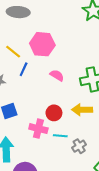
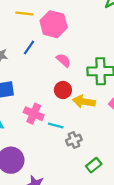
yellow line: (13, 52) -> (24, 13), moved, turned -42
red circle: (54, 113) -> (63, 90), moved

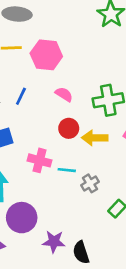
blue line: (29, 47) -> (21, 96), moved

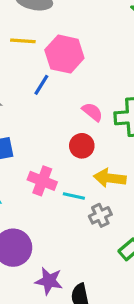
pink semicircle: (64, 94) -> (92, 112), moved
blue line: (21, 96) -> (41, 85), moved
yellow arrow: (95, 138) -> (110, 178), moved

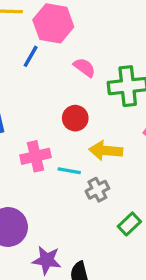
pink semicircle: (92, 112) -> (84, 67), moved
pink cross: (42, 181) -> (36, 156), turned -32

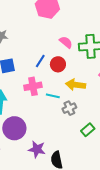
blue line: (31, 56) -> (40, 61), moved
pink semicircle: (84, 67) -> (66, 42), moved

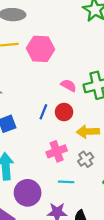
pink cross: (33, 86) -> (57, 151), moved
cyan line: (53, 96) -> (66, 182), moved

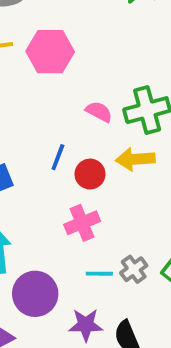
red circle: (64, 112) -> (90, 174), moved
yellow arrow: (88, 132) -> (135, 159), moved
gray cross: (86, 159) -> (134, 269), moved

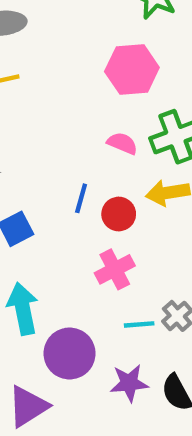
pink hexagon: (50, 52) -> (132, 70), moved

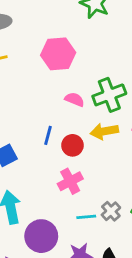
pink hexagon: (132, 70) -> (58, 54), moved

